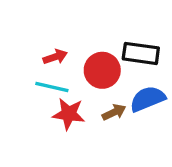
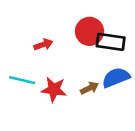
red circle: (102, 70) -> (90, 31), moved
cyan line: (52, 87) -> (22, 80), moved

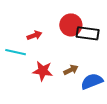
blue semicircle: (116, 78) -> (92, 81), moved
cyan line: (22, 80) -> (16, 52), moved

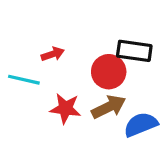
red circle: (71, 25) -> (109, 72), moved
brown arrow: (71, 70) -> (109, 107), size x1.5

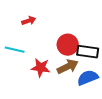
black rectangle: (134, 51) -> (88, 52), moved
red arrow: (53, 54) -> (29, 21), moved

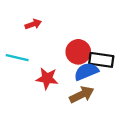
brown arrow: (68, 67) -> (82, 95), moved
blue semicircle: (88, 78) -> (86, 71), moved

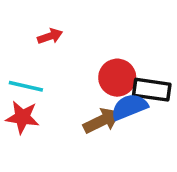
red star: (47, 78) -> (22, 117), moved
brown arrow: (82, 95) -> (102, 121), moved

